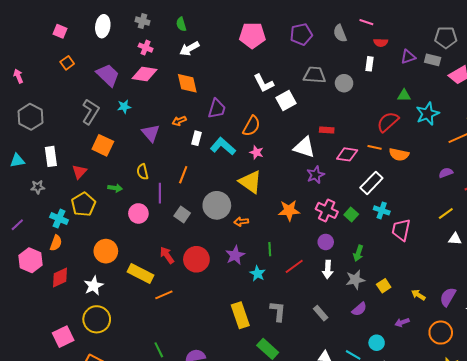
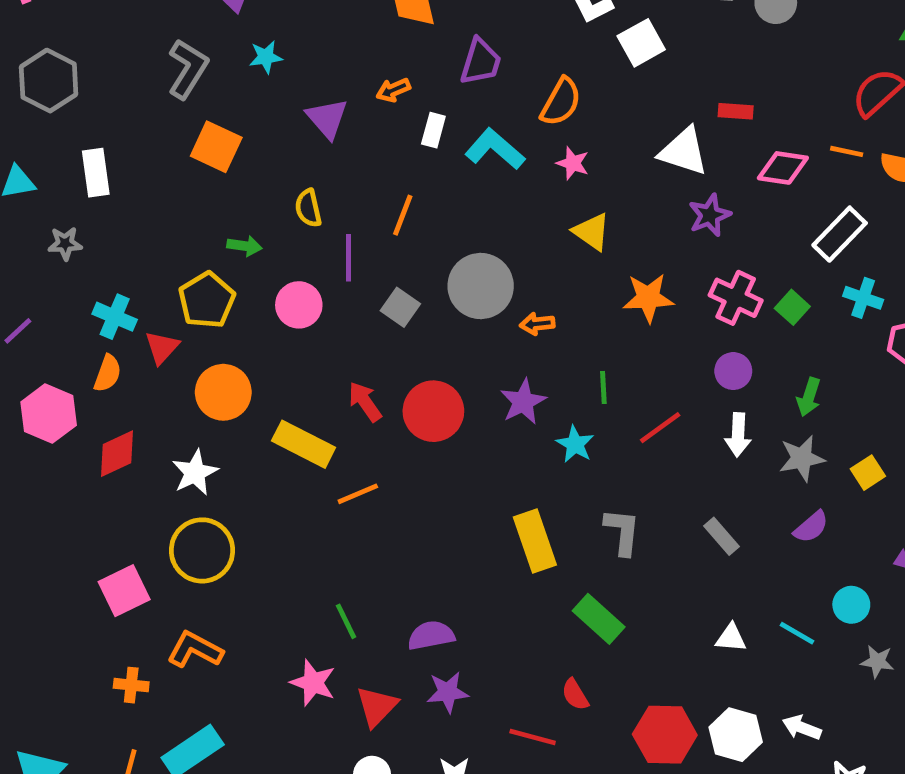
red triangle: (79, 172) -> (162, 347), moved
yellow triangle: (250, 182) -> (592, 232), moved, size x0.7
yellow pentagon: (83, 204) -> (207, 300), moved

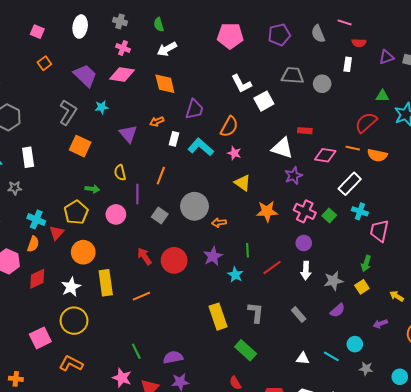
green arrow: (809, 397) -> (366, 263), moved
yellow rectangle: (304, 444) -> (106, 283), moved, turned 55
orange cross: (131, 685) -> (16, 379), moved

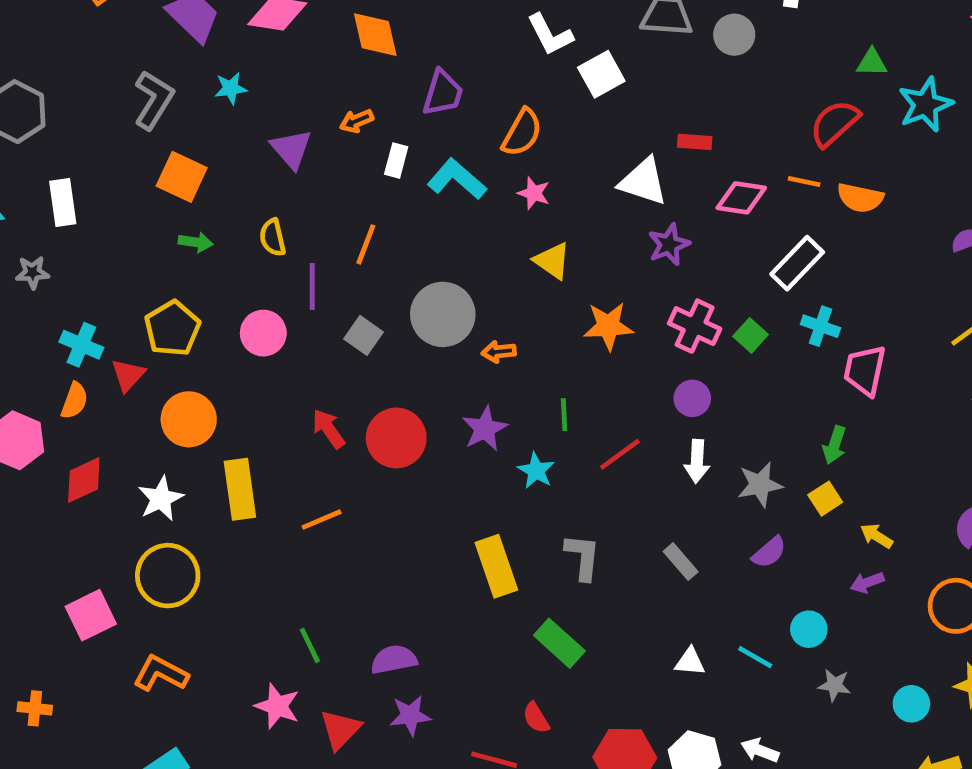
green arrow: (92, 189) -> (196, 242), moved
yellow arrow: (397, 296) -> (876, 536), moved

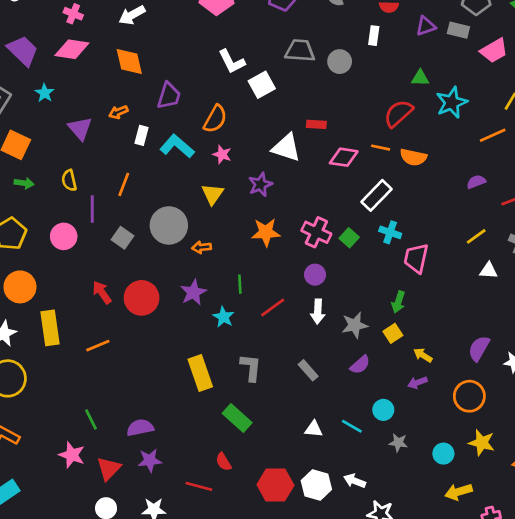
cyan star: (231, 88) -> (45, 93), turned -30
purple star: (669, 244) -> (260, 184), moved
yellow triangle: (552, 261) -> (213, 194), moved, turned 30

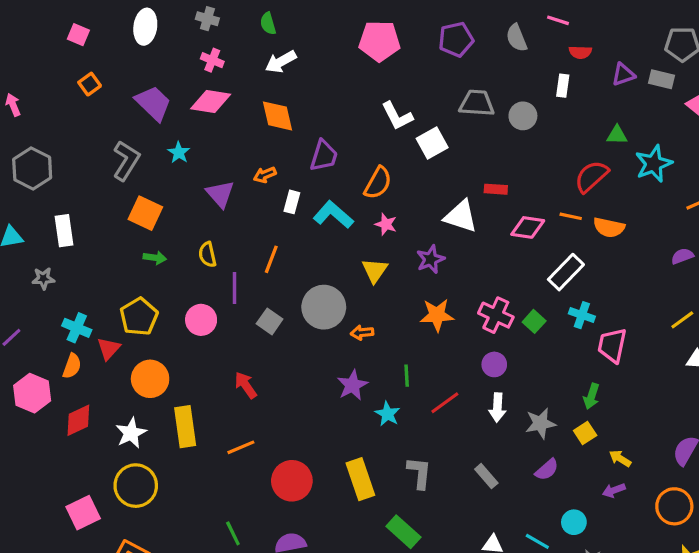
red circle: (142, 298) -> (292, 481), moved

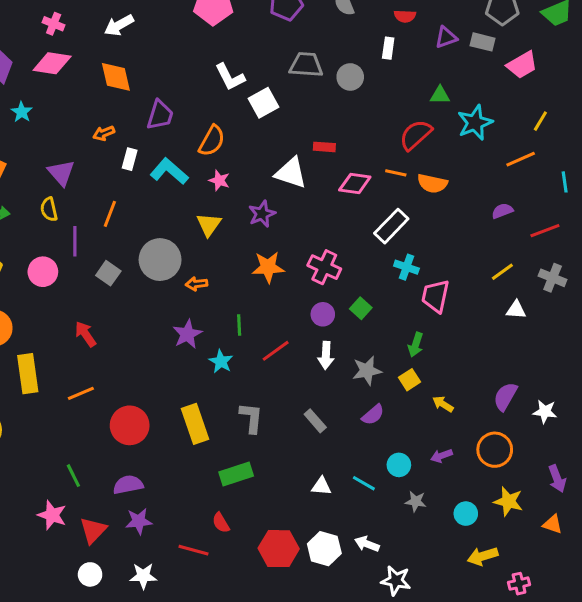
purple triangle: (220, 194) -> (61, 173), moved
green square: (534, 321) -> (361, 308), moved
purple arrow: (614, 490) -> (441, 456), moved
green rectangle: (403, 532) -> (236, 474), turned -60

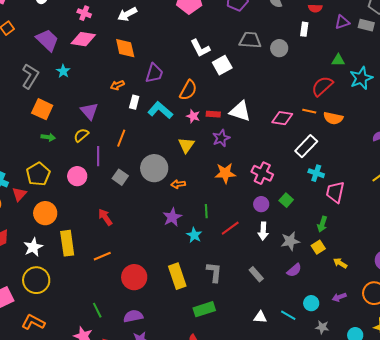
red rectangle: (324, 147) -> (213, 114), moved
yellow semicircle: (49, 209) -> (81, 135), turned 63

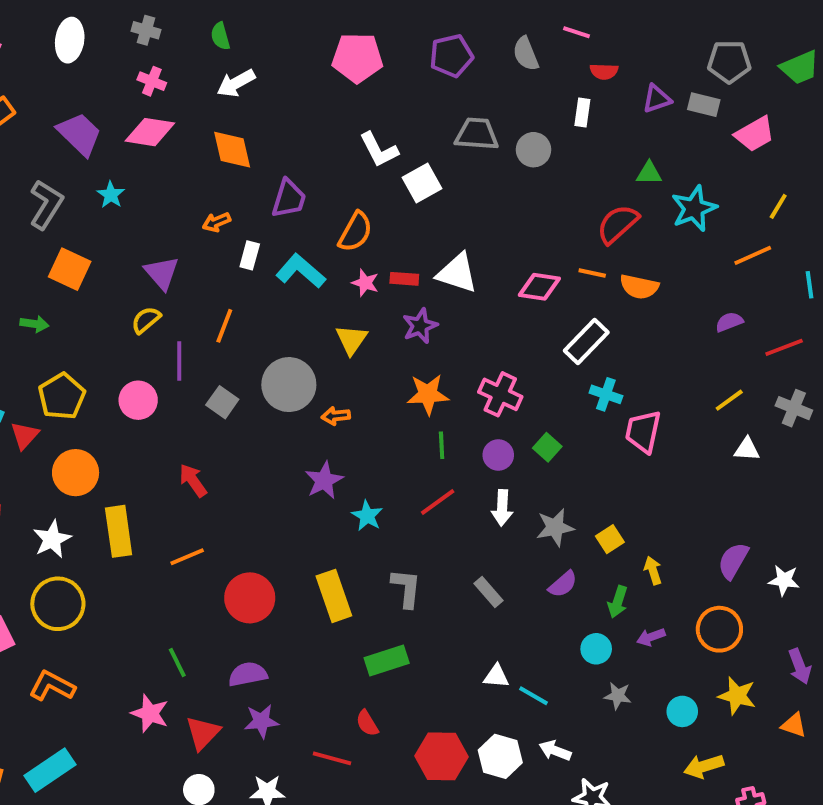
green arrow: (48, 137) -> (34, 324), moved
green line: (206, 211) -> (442, 445), moved
green arrow: (322, 224) -> (618, 602), moved
yellow arrow: (340, 263) -> (653, 570), turned 40
cyan line: (288, 315) -> (534, 696), moved

